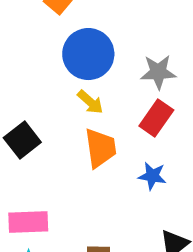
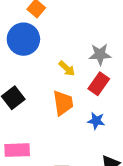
blue circle: (88, 54) -> (23, 39), moved
yellow arrow: (90, 102) -> (67, 68), moved

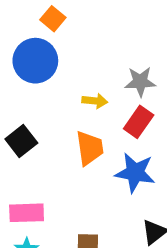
yellow arrow: (67, 68) -> (95, 101), turned -36
blue star: (96, 121) -> (135, 173), size x1.6

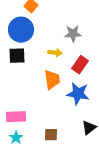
gray star: (140, 82) -> (73, 34), moved
black square: (21, 141) -> (17, 56), moved, turned 36

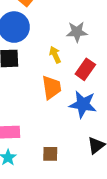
yellow arrow: (55, 53) -> (55, 55), turned -120

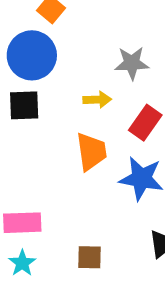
yellow arrow: (55, 55) -> (97, 100), turned 112

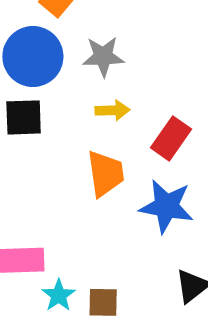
gray star: (132, 63) -> (103, 56), moved
cyan star: (22, 263) -> (59, 295), moved

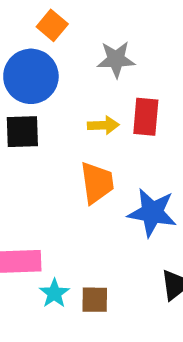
gray star: (103, 56) -> (116, 59), moved
red rectangle: (171, 138) -> (146, 117), moved, turned -30

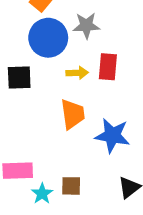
blue circle: (31, 76) -> (48, 38), moved
brown square: (95, 300) -> (71, 186), moved

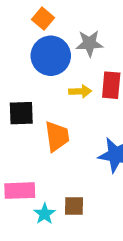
black square: (19, 77) -> (21, 113), moved
orange trapezoid: (73, 114) -> (57, 136), moved

